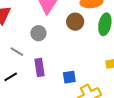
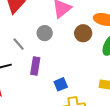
blue square: (69, 77) -> (61, 84), turned -32

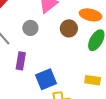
blue square: (61, 84) -> (46, 79), size x1.5

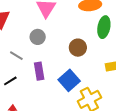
brown circle: (69, 28) -> (78, 48), moved

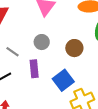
gray circle: (38, 37) -> (42, 42), moved

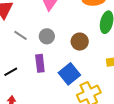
gray line: (12, 52) -> (21, 35), moved

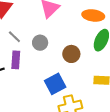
purple rectangle: (40, 63) -> (16, 60), moved

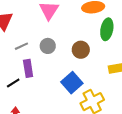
gray line: (14, 37) -> (21, 46), turned -56

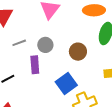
purple rectangle: (28, 68) -> (35, 65), moved

